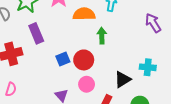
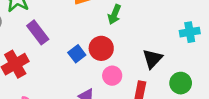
green arrow: (102, 36) -> (115, 14), turned -140
cyan cross: (148, 67) -> (190, 32), moved

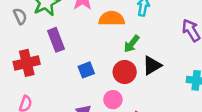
red circle: (101, 48) -> (125, 72), moved
black triangle: (152, 59) -> (152, 66), moved

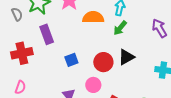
green arrow: (132, 44) -> (120, 28), moved

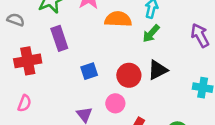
gray semicircle: (17, 14) -> (16, 20), moved, turned -48

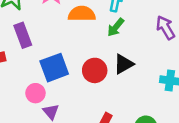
blue square: (89, 71) -> (54, 68), size x1.6
pink circle: (115, 103) -> (35, 93), moved

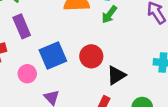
black triangle: (124, 64) -> (116, 75), moved
pink circle: (35, 93) -> (27, 74), moved

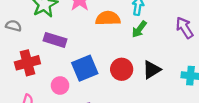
purple rectangle: (22, 26) -> (55, 40), turned -50
black triangle: (116, 75) -> (152, 70), moved

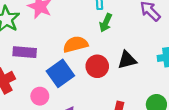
orange semicircle: (108, 18) -> (76, 44), moved
black triangle: (152, 70) -> (127, 60), turned 30

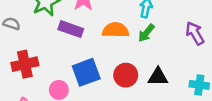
orange semicircle: (76, 44) -> (116, 30), moved
purple rectangle: (25, 52) -> (71, 29), moved

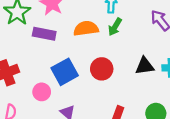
black triangle: (158, 77) -> (145, 66), moved

